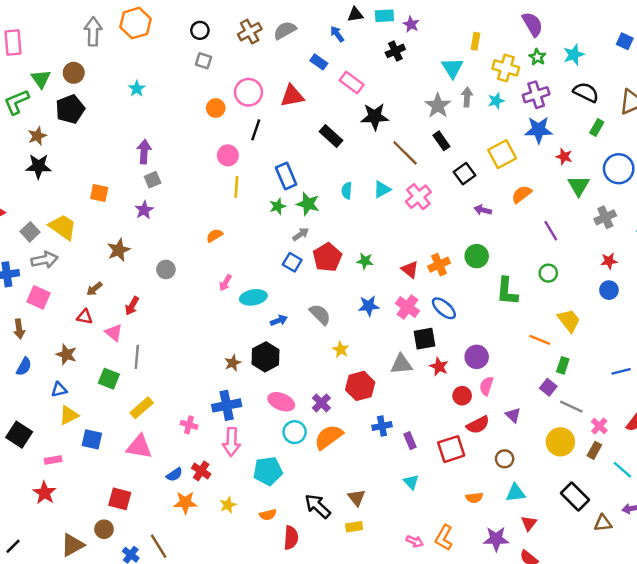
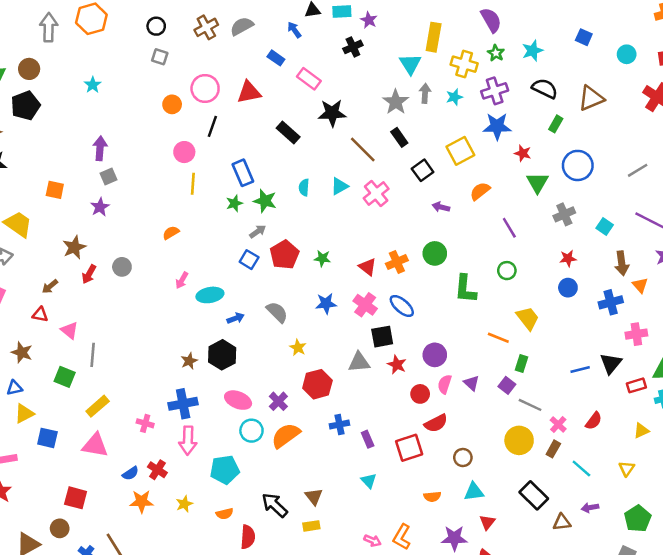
yellow rectangle: (475, 41) -> (434, 37), size x1.6
red arrow: (132, 306) -> (89, 274), moved
purple triangle: (513, 415) -> (471, 383), moved

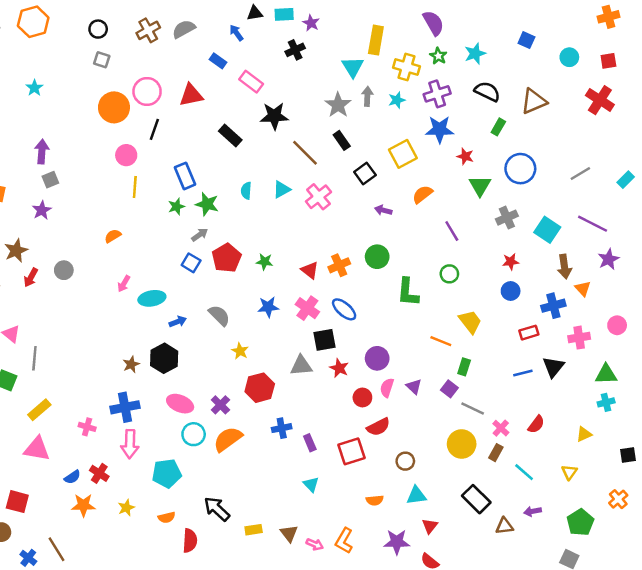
orange circle: (172, 104) -> (114, 107), size x1.6
cyan square: (605, 227) -> (547, 230), size x1.5
red rectangle: (636, 385) -> (529, 333), moved
brown triangle: (314, 497) -> (289, 533), moved

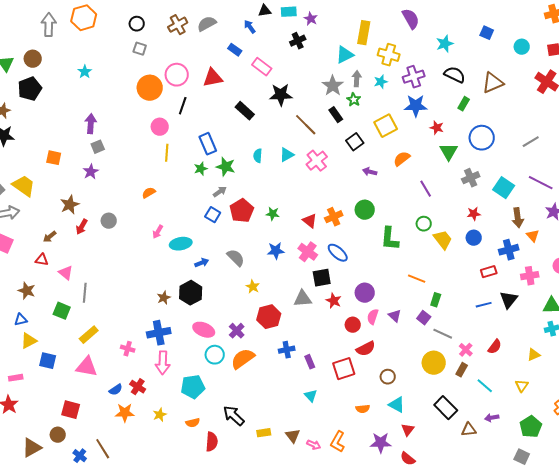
green star: (438, 56) -> (354, 100), moved
cyan triangle: (353, 67) -> (345, 55), turned 36
yellow trapezoid: (470, 322) -> (443, 240), moved
cyan triangle: (416, 495) -> (397, 405), turned 36

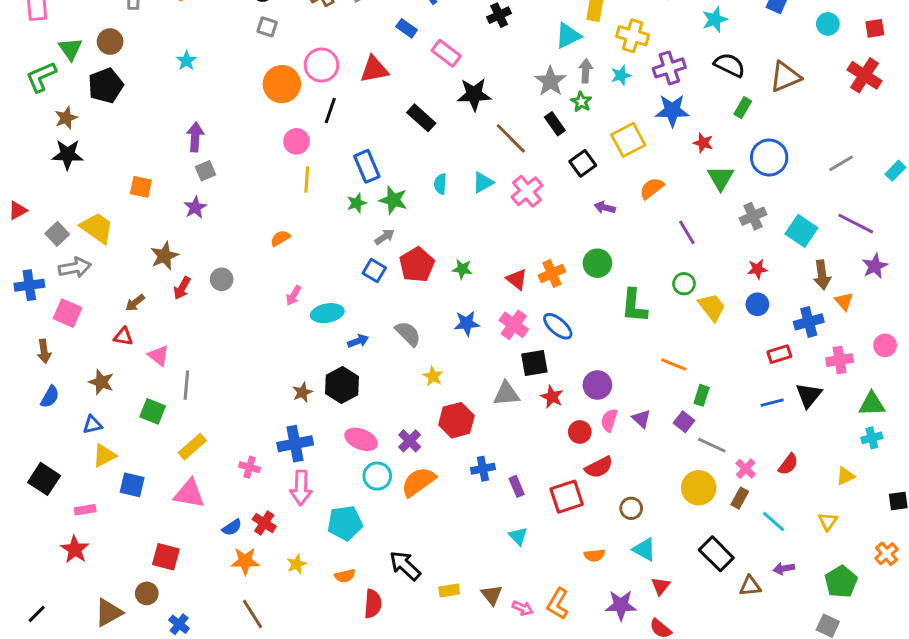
brown line: (103, 449) -> (252, 614), moved

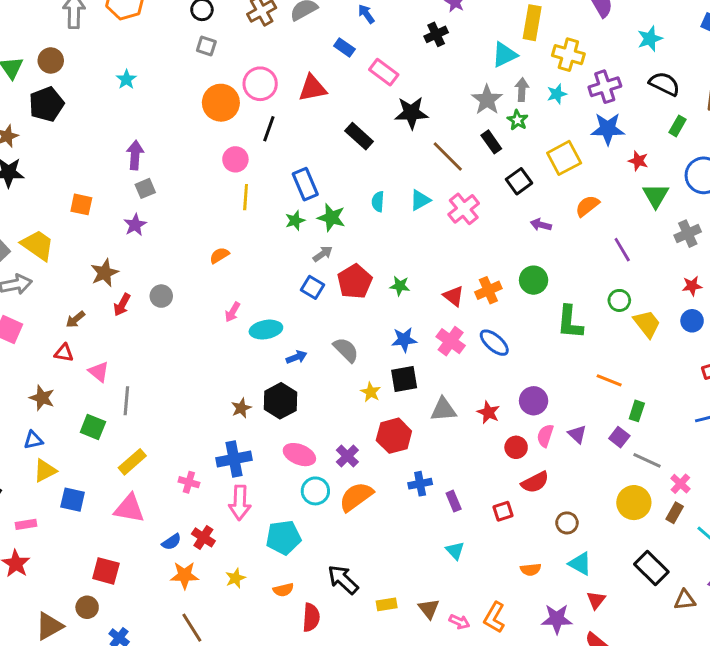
black square: (534, 363) -> (404, 379), moved
red square: (567, 497) -> (503, 511), size x0.6

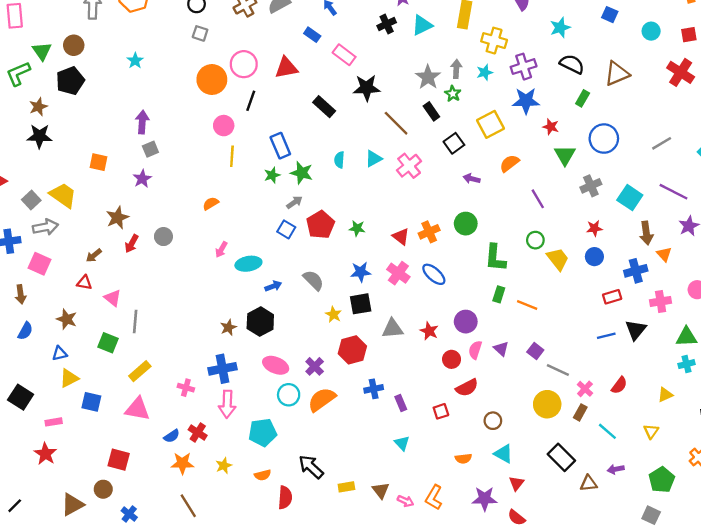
cyan triangle: (504, 55) -> (422, 25), moved
green rectangle: (637, 411) -> (499, 294), moved

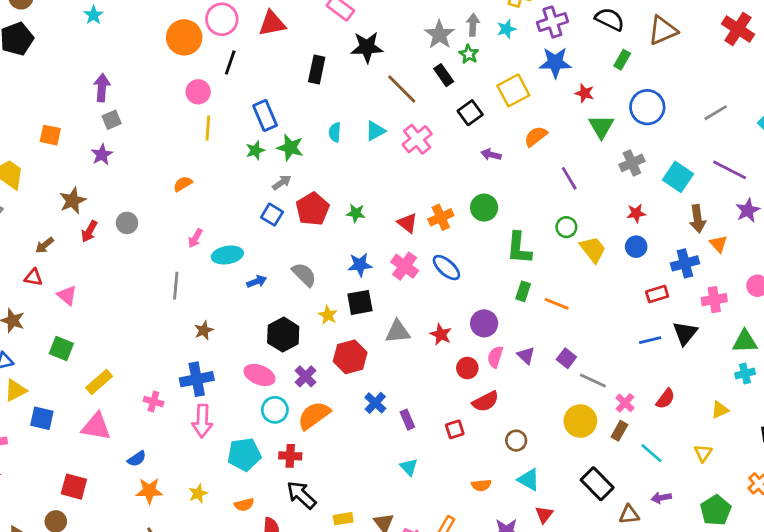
black rectangle: (324, 107) -> (317, 69), turned 60
gray line: (135, 322) -> (176, 286), moved
black hexagon: (260, 322) -> (283, 335), moved
blue cross: (374, 389) -> (375, 403), turned -36
red cross: (198, 433) -> (290, 456), moved, turned -30

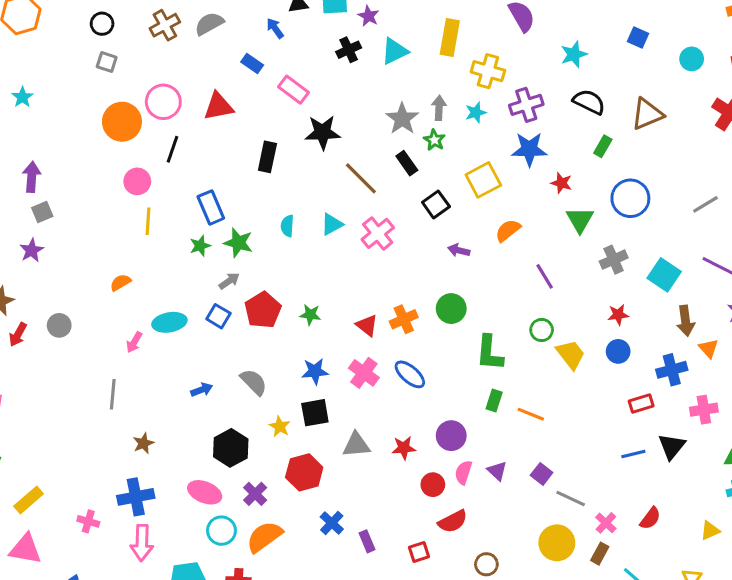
cyan ellipse: (227, 255) -> (169, 322), moved
red star: (441, 335) -> (404, 448), turned -30

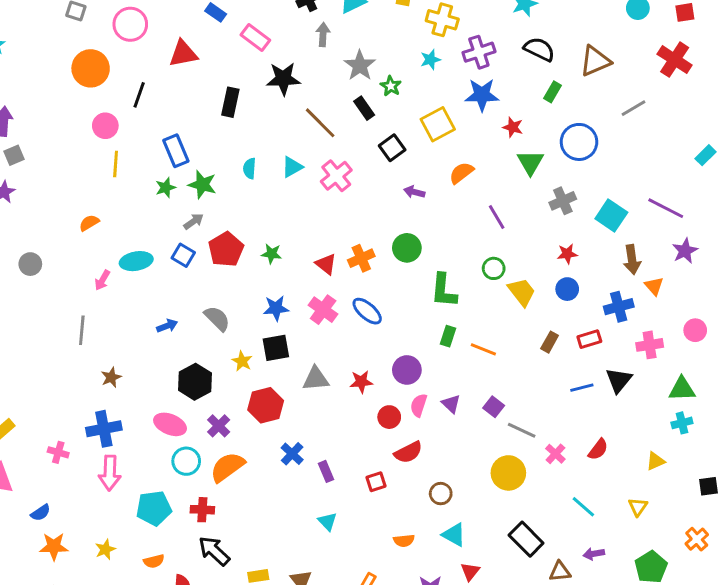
pink circle: (163, 102) -> (130, 24), moved
gray arrow: (439, 108) -> (323, 35), moved
gray line: (705, 204) -> (633, 108), moved
brown rectangle: (600, 554) -> (550, 342), moved

